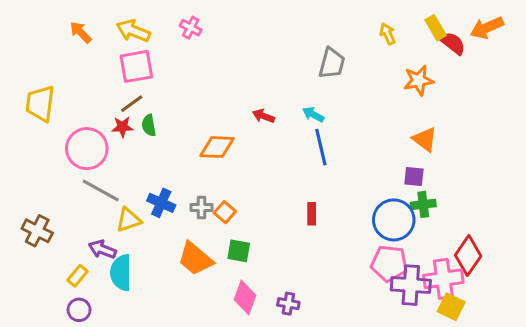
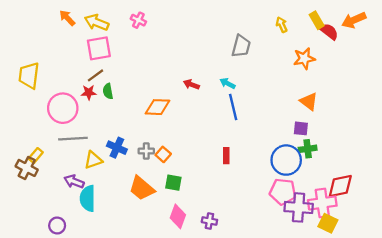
orange arrow: (81, 32) -> (67, 18), moved
gray line: (101, 190) -> (73, 139), turned -32
red diamond: (468, 256) -> (340, 186), turned 44
yellow rectangle: (77, 276) -> (36, 156), moved

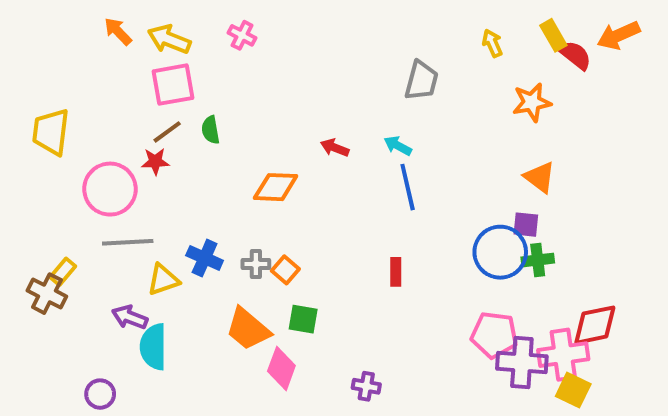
green semicircle: (108, 91) -> (211, 130), moved
blue circle: (286, 160) -> (500, 252), moved
pink diamond: (178, 216) -> (281, 368), moved

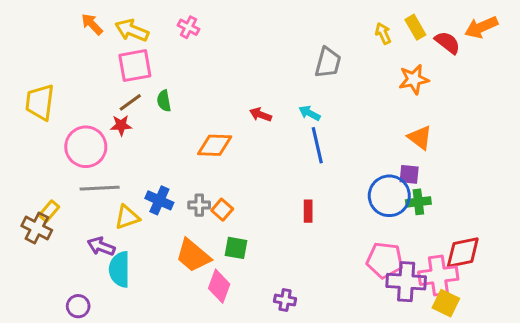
yellow rectangle: (553, 35) -> (415, 27), moved

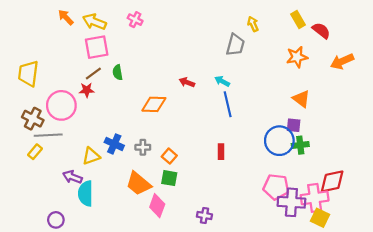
orange arrow: (481, 27) -> (342, 61), moved
yellow arrow: (383, 33) -> (253, 24), moved
gray line: (100, 188) -> (48, 135), moved
orange square: (222, 210) -> (169, 156), moved
brown cross: (37, 228) -> (33, 119), moved

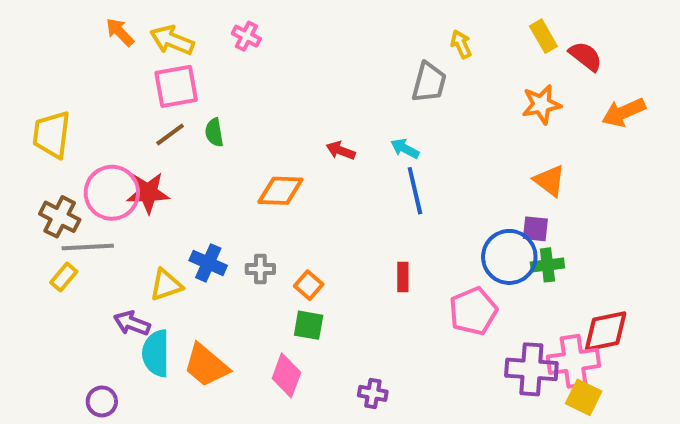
red star: (87, 90) -> (148, 193), moved, size x1.5
orange trapezoid: (138, 184) -> (206, 365), moved
pink pentagon: (276, 187) -> (473, 311), moved, turned -30

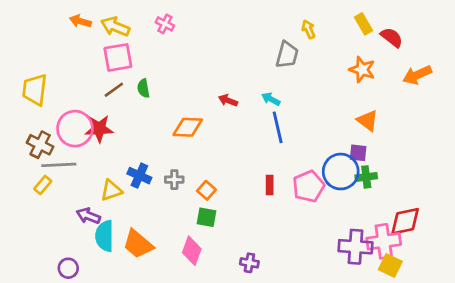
orange arrow: (120, 32) -> (80, 21), turned -30
orange star: (541, 104) -> (362, 70), turned 30
pink pentagon: (473, 311) -> (308, 186), moved

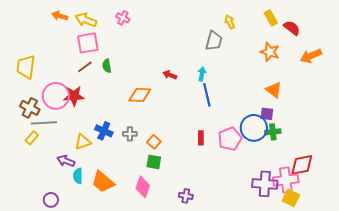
cyan arrow: (271, 99) -> (202, 74), turned 72
cyan semicircle: (104, 236) -> (78, 176), size x0.7

